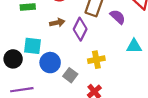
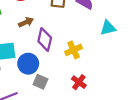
purple diamond: (80, 29) -> (45, 39), moved
gray square: (70, 75) -> (40, 82), moved

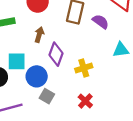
brown arrow: (26, 22) -> (39, 35), turned -56

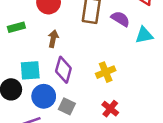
cyan triangle: (121, 50) -> (144, 35), moved
purple diamond: (56, 54) -> (63, 70), moved
blue circle: (37, 76) -> (44, 96), moved

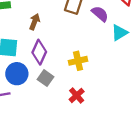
cyan triangle: (144, 35) -> (119, 33), turned -30
gray square: (67, 106) -> (45, 78), moved

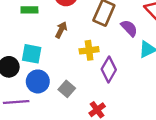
purple diamond: (39, 52) -> (109, 69), moved
yellow cross: (78, 61) -> (89, 50), moved

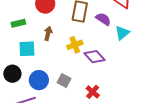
cyan square: (32, 54) -> (27, 49), moved
purple diamond: (109, 69) -> (95, 57), turned -60

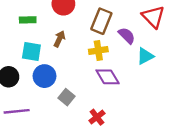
yellow cross: (75, 45) -> (98, 51), moved
blue circle: (39, 80) -> (44, 76), moved

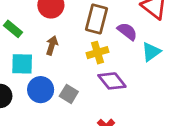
green rectangle: (28, 20) -> (13, 29), turned 49
gray square: (66, 97) -> (69, 94), moved

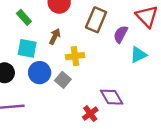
purple semicircle: (127, 31) -> (121, 34), turned -108
yellow cross: (97, 53) -> (75, 56), moved
purple diamond: (112, 81) -> (112, 97), moved

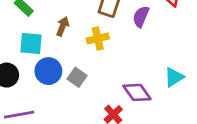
cyan triangle: (138, 55) -> (174, 77), moved
yellow cross: (75, 56) -> (98, 38), moved

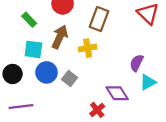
purple semicircle: (141, 17) -> (137, 63), moved
brown arrow: (63, 26) -> (60, 37), size x1.5

